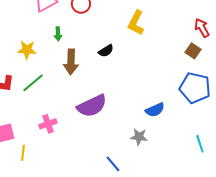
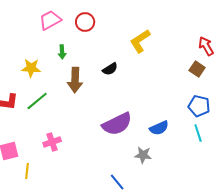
yellow L-shape: (136, 23) -> (140, 41), turned 30
blue pentagon: (195, 88) -> (199, 106), size x0.7
purple semicircle: (92, 106) -> (117, 124), moved
cyan line: (200, 144) -> (198, 133), moved

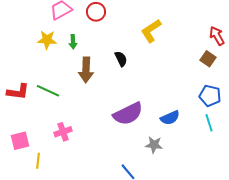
yellow star: (31, 68) -> (47, 40), moved
black semicircle: (110, 69) -> (121, 59), turned -84
green line: (37, 101) -> (48, 91), turned 65

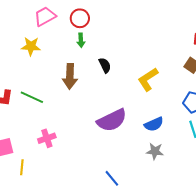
yellow L-shape: (151, 31) -> (148, 79), moved
green arrow: (73, 42) -> (81, 40), moved
gray star: (154, 145) -> (155, 151), moved

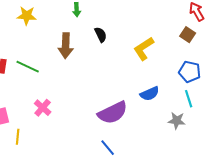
purple semicircle: (112, 120) -> (113, 113), moved
pink cross: (47, 138) -> (43, 108), turned -30
gray star: (155, 151) -> (177, 121), moved

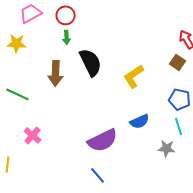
black semicircle: (101, 35) -> (91, 62), size x1.8

